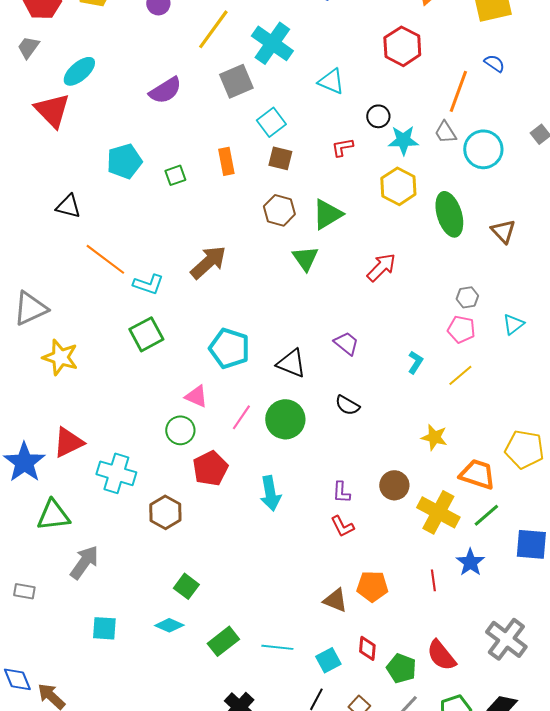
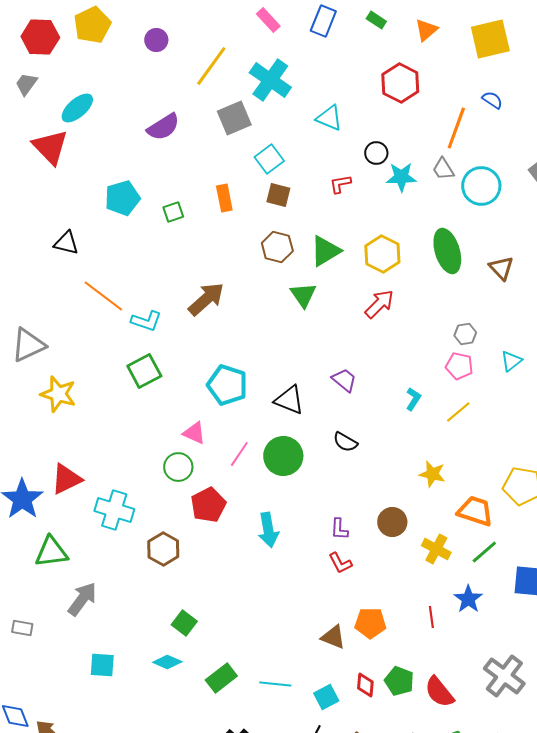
yellow hexagon: (398, 186) -> (382, 254), moved
yellow cross: (438, 512) -> (436, 549), size x0.7
green pentagon: (401, 668) -> (399, 681), moved

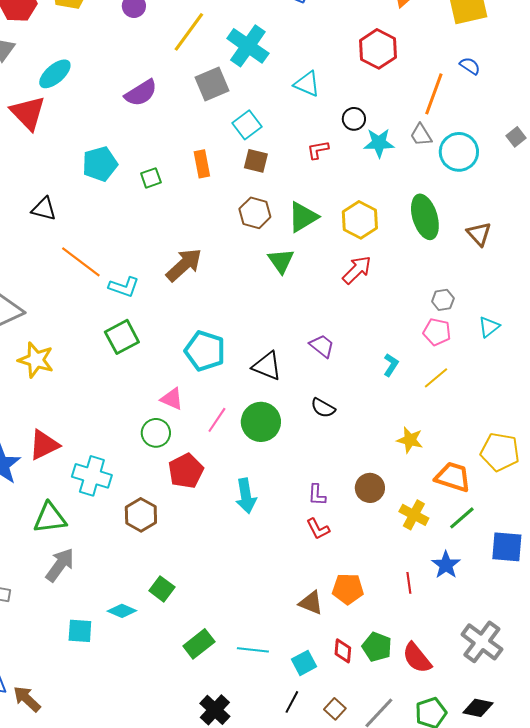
green triangle: (51, 552) -> (50, 518), moved
cyan diamond: (167, 662) -> (122, 611), moved

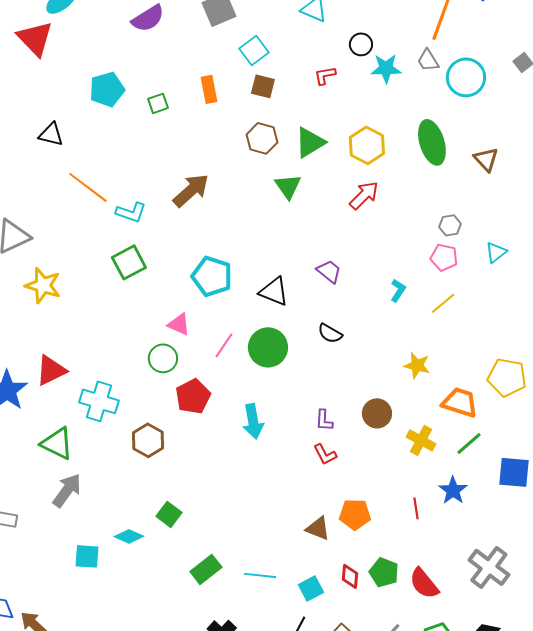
green triangle: (50, 518) -> (57, 443), turned 33

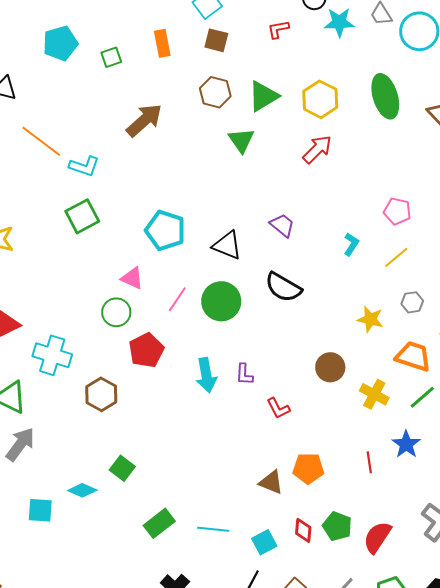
brown arrow: (191, 190) -> (144, 120), moved
gray hexagon: (450, 225) -> (412, 302), moved
black semicircle: (330, 333) -> (283, 287), size x1.5
purple L-shape: (324, 420) -> (244, 374), moved
red semicircle: (424, 583) -> (377, 537), turned 72

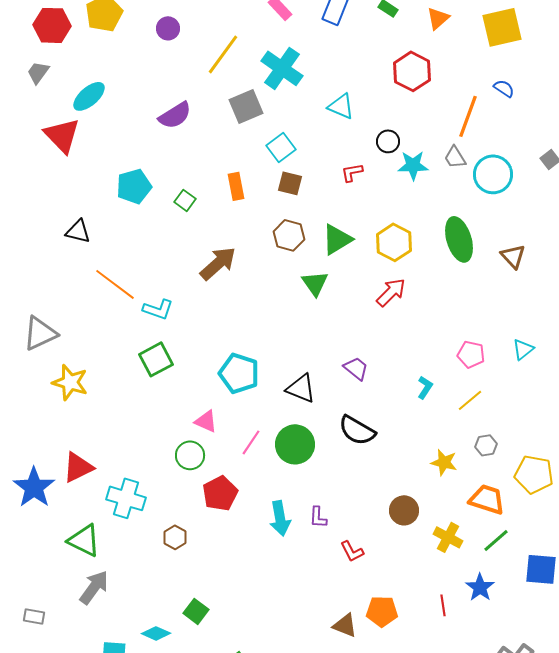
green square: (111, 57) -> (185, 200), turned -35
brown hexagon: (101, 394) -> (175, 537), size x0.7

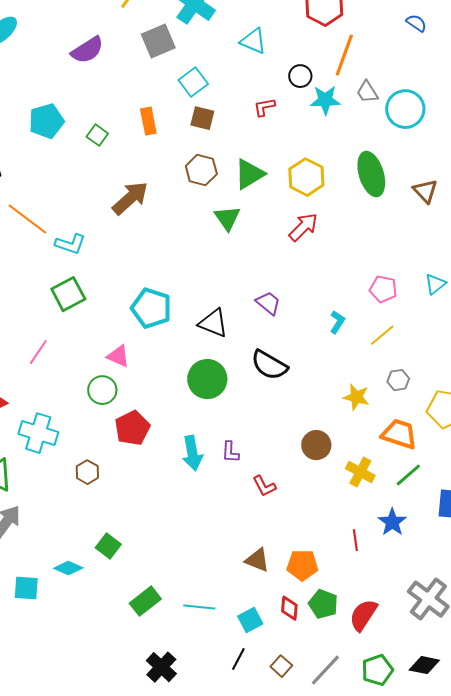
orange line: (468, 116) -> (344, 55), moved
pink line: (251, 442) -> (38, 352), moved
orange pentagon: (382, 611) -> (302, 565), moved

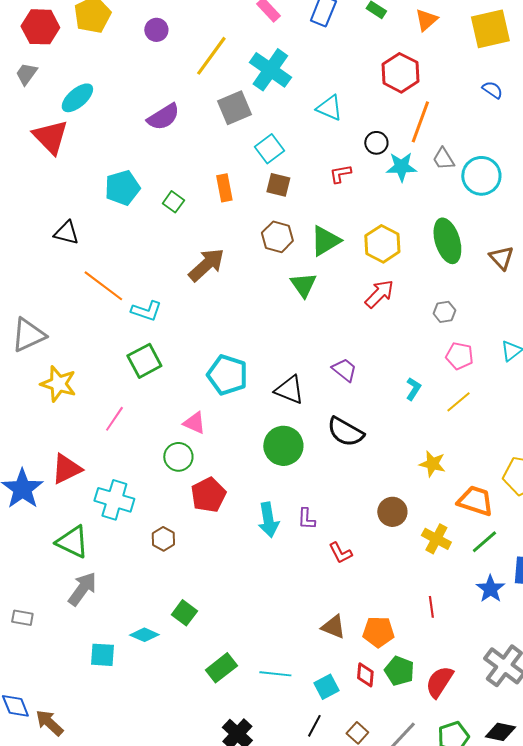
gray hexagon: (398, 380) -> (444, 312), moved
blue star: (392, 522) -> (490, 589), moved

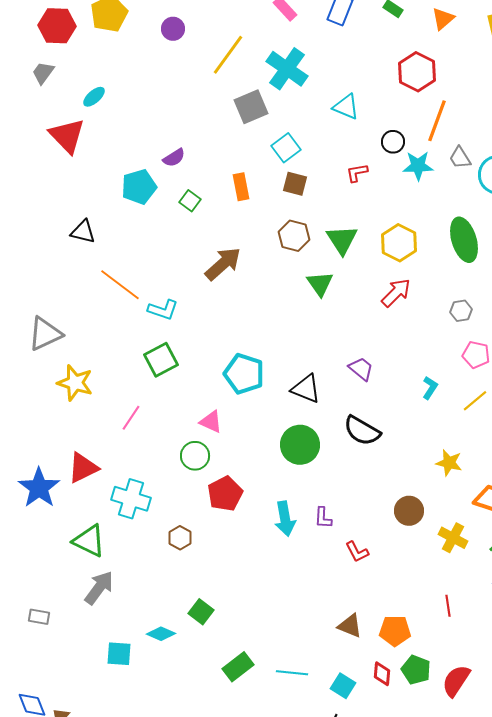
cyan ellipse: (77, 98) -> (94, 97), size x0.7
purple semicircle: (163, 117) -> (174, 158), moved, size x0.7
green triangle: (325, 241) -> (342, 240), turned -32
cyan square: (326, 687) -> (343, 686), turned -30

